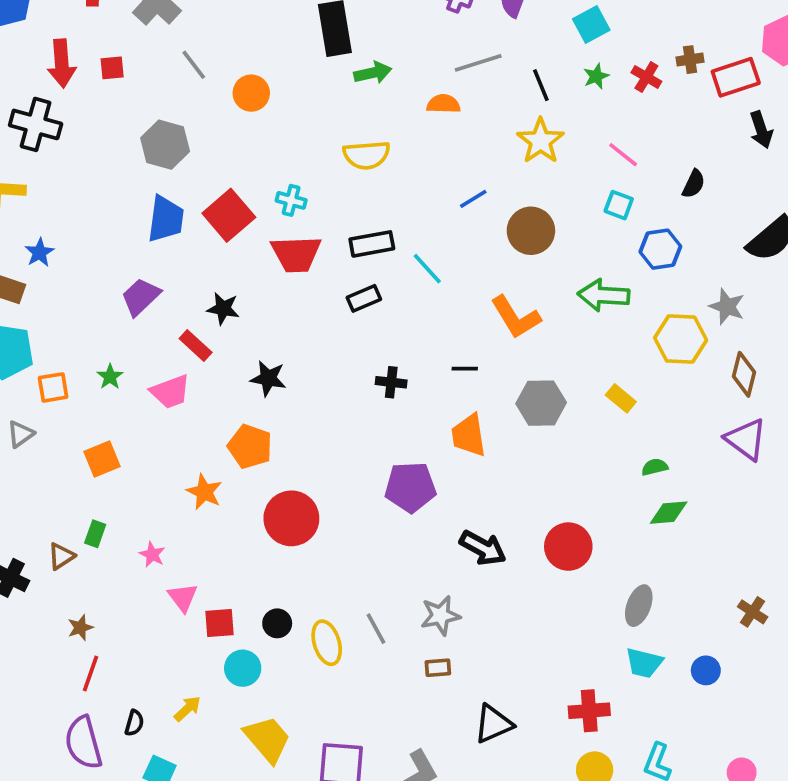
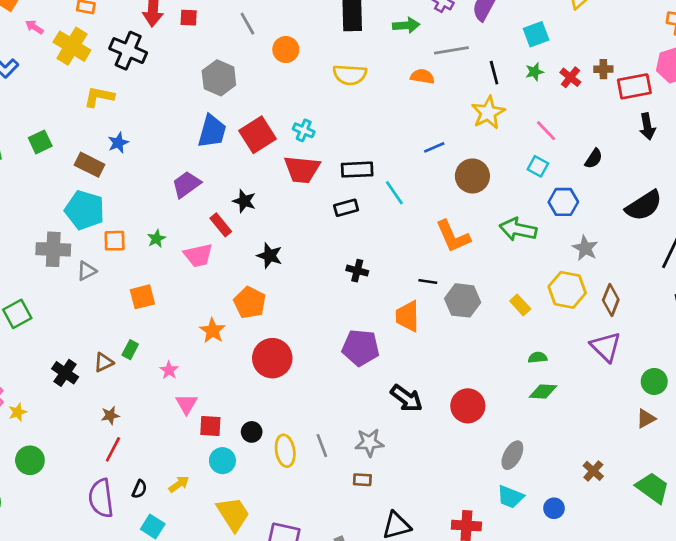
green arrow: (373, 73) -> (406, 25), moved
yellow semicircle: (367, 155) -> (350, 75), moved
gray star: (727, 307) -> (585, 248), moved
yellow hexagon: (681, 339) -> (567, 290), moved
black line: (465, 369) -> (428, 282), moved

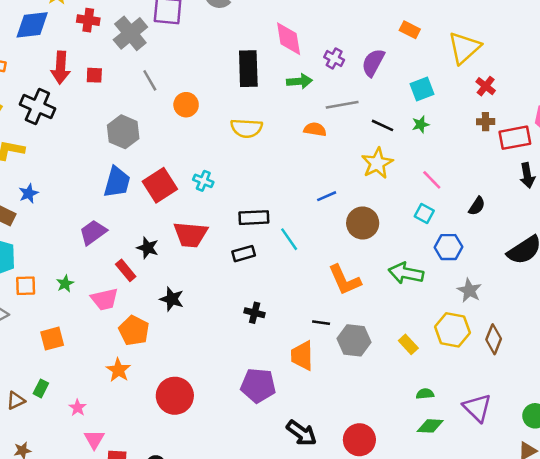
black line: (494, 73) -> (382, 125), turned -50
red cross: (570, 77) -> (486, 86), moved
red trapezoid: (302, 169) -> (190, 234), moved
orange pentagon: (250, 303) -> (134, 331), moved
purple triangle: (606, 347) -> (477, 408), moved

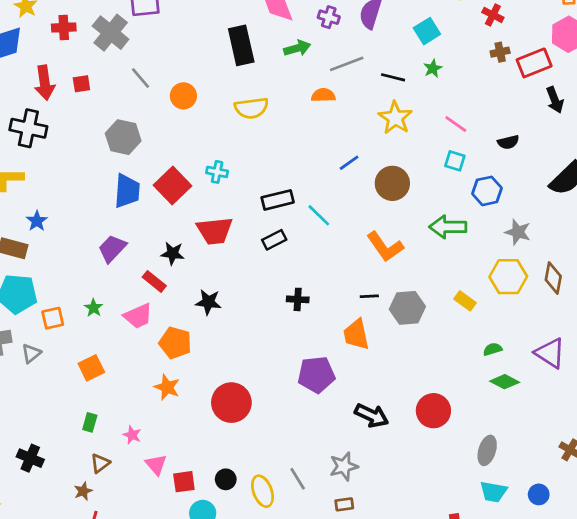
black semicircle: (477, 206) -> (508, 142), turned 54
brown triangle: (16, 401) -> (100, 463), moved
green diamond: (430, 426) -> (505, 382), turned 36

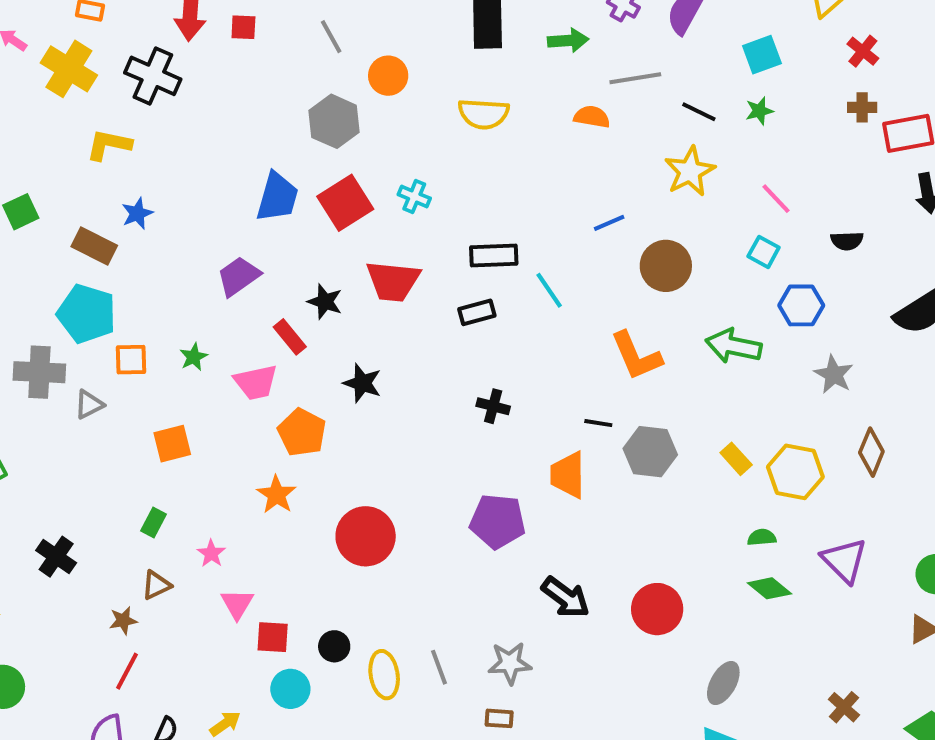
gray hexagon: (123, 137) -> (334, 121), moved
yellow hexagon: (508, 277) -> (795, 472), moved

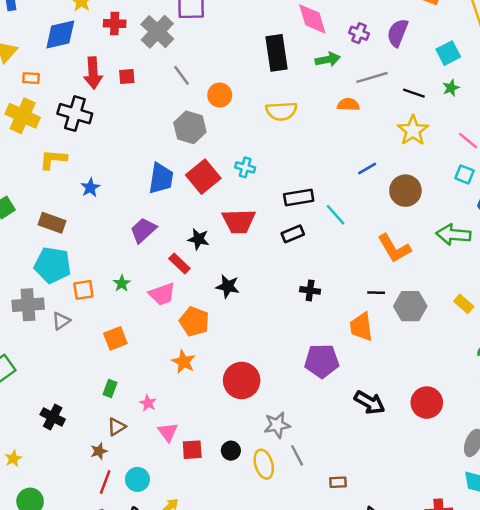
blue star: (137, 213) -> (90, 188), moved
gray star: (510, 663) -> (277, 425), moved
cyan circle: (290, 689) -> (137, 479), moved

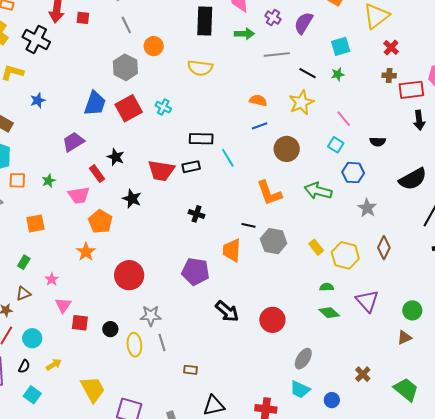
orange semicircle: (348, 105) -> (258, 100), moved
red trapezoid: (239, 221) -> (161, 171), moved

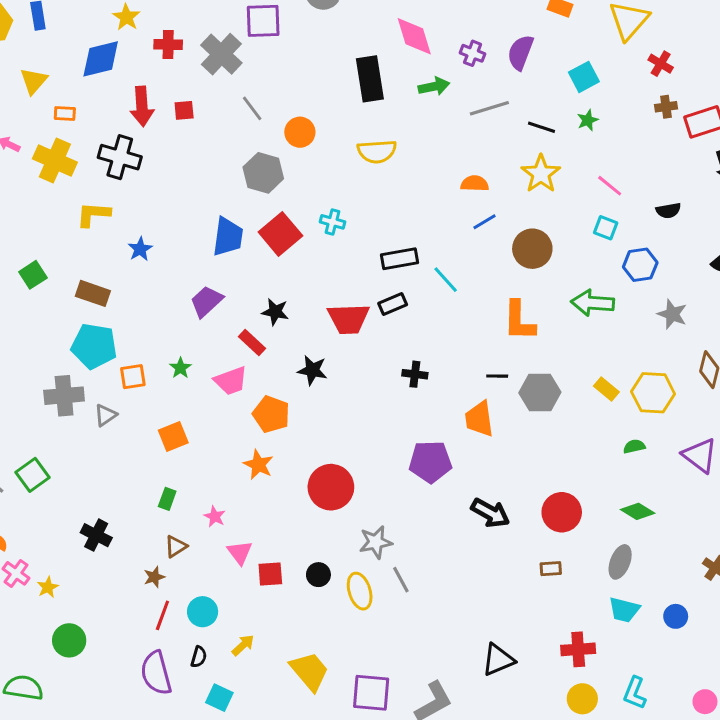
orange L-shape: (269, 193) -> (519, 321), turned 32
green diamond: (329, 313) -> (638, 511), moved
brown rectangle: (190, 370) -> (551, 569), moved

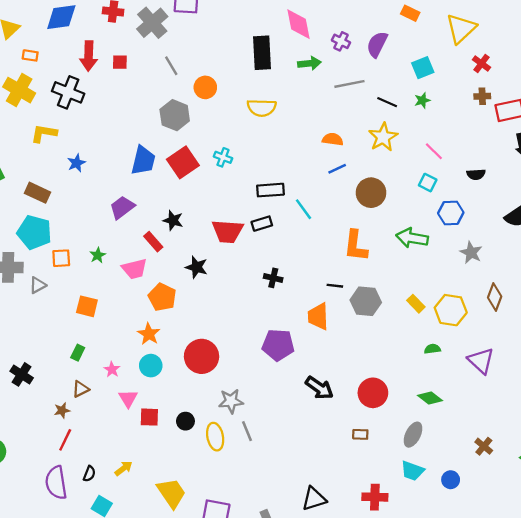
orange square: (173, 436) -> (87, 306), turned 30
cyan circle: (203, 612) -> (151, 366), moved

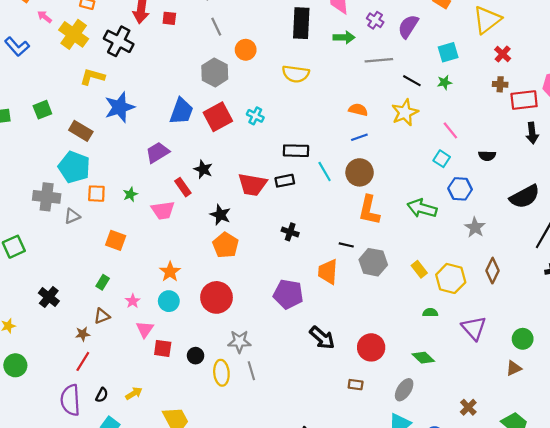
blue star: (76, 163) -> (120, 107), size x1.8
brown circle: (371, 193) -> (360, 172), moved
orange pentagon: (162, 297) -> (226, 245), moved

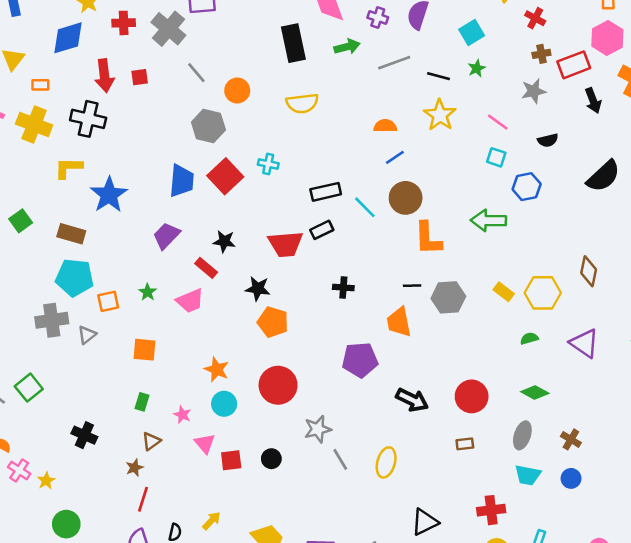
gray star: (475, 227) -> (534, 91), moved, turned -30
yellow ellipse: (221, 373) -> (386, 462), moved, turned 35
brown cross: (468, 407) -> (571, 439), moved

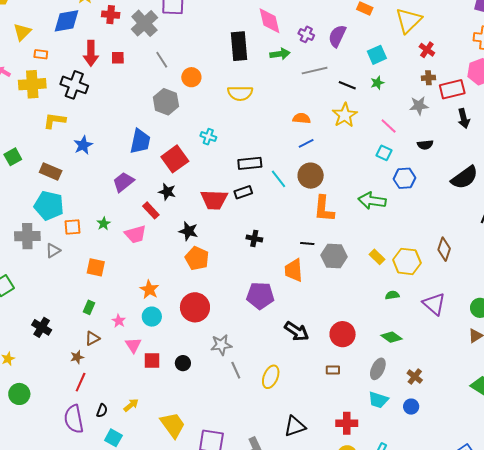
yellow cross: (34, 125) -> (32, 84), turned -32
red square: (225, 176) -> (175, 159), moved
blue star: (109, 195) -> (83, 145), size x0.7

